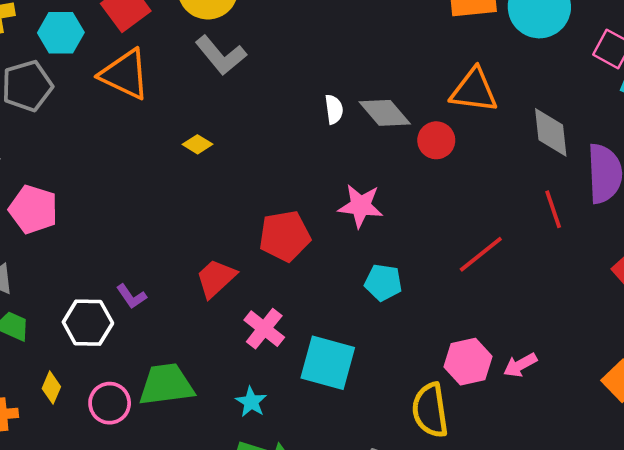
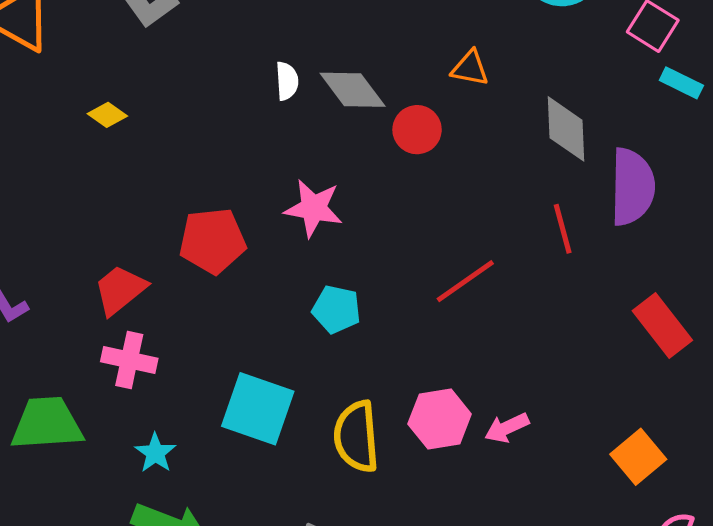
orange triangle: (474, 90) -> (470, 68), size x0.6
pink cross: (264, 329) -> (129, 360), moved, turned -30
yellow semicircle: (430, 410) -> (356, 437), moved

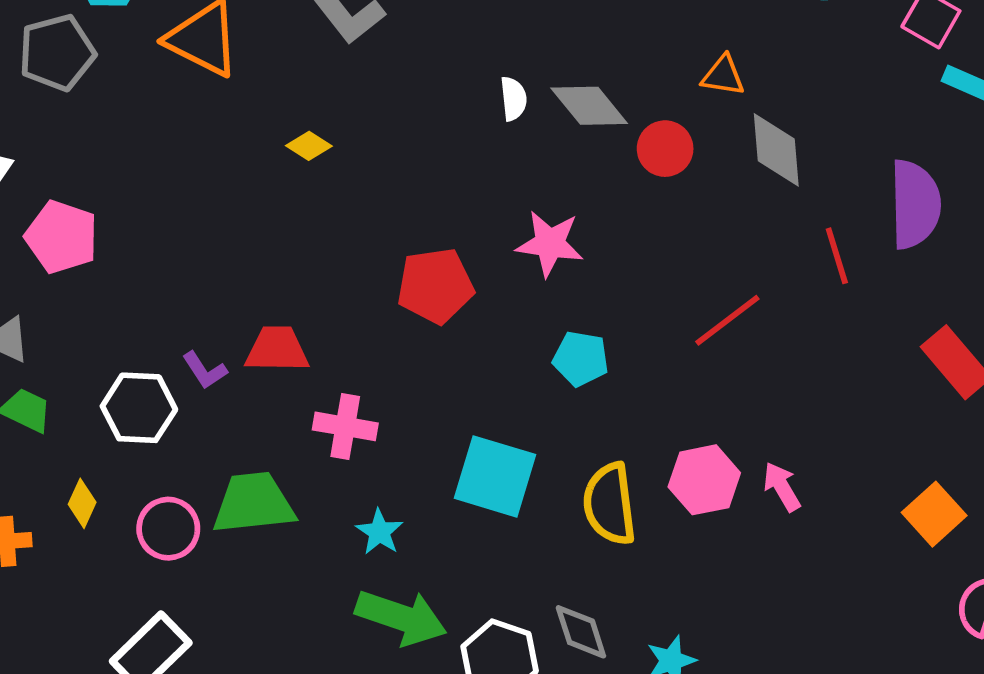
gray diamond: (566, 129) -> (776, 150), moved
red trapezoid: (120, 290) -> (277, 349), moved, turned 42
pink arrow: (507, 428) -> (782, 487), turned 87

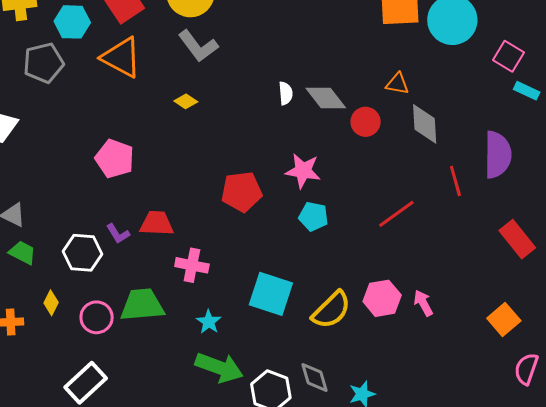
yellow diamond: (309, 146) -> (186, 101), moved
pink pentagon: (62, 237) -> (115, 159), moved
cyan pentagon: (581, 359) -> (313, 216), moved
yellow semicircle: (610, 504) -> (331, 310), turned -129

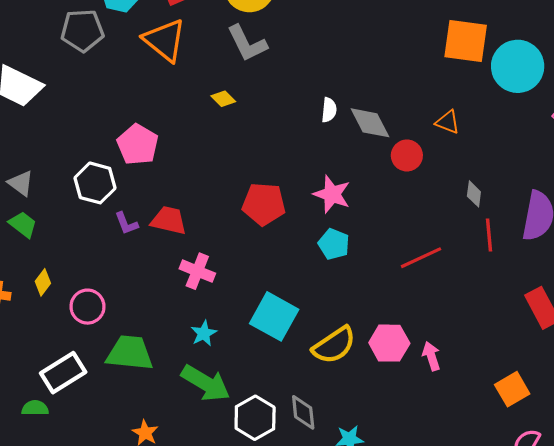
gray diamond: (425, 124) -> (474, 194), moved, size x0.6
white hexagon: (82, 253) -> (95, 183), moved
green trapezoid: (142, 305) -> (130, 353), moved

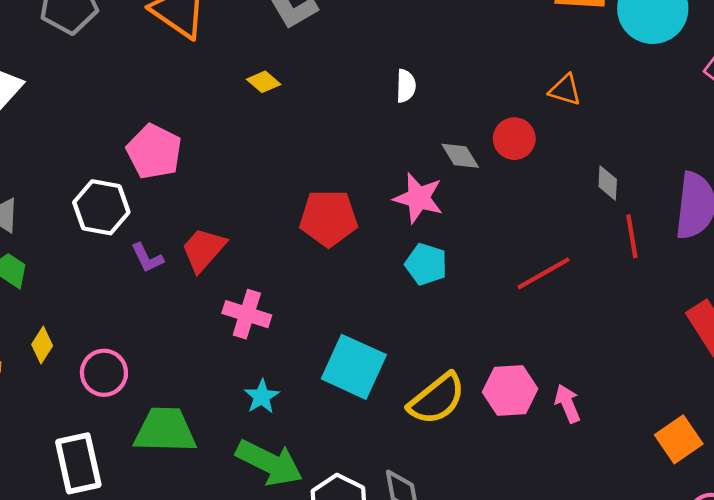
gray diamond: (370, 123) -> (460, 156), moved, size x0.7
red trapezoid: (169, 220) -> (203, 249), turned -57
white rectangle: (63, 373) -> (78, 463), turned -66

